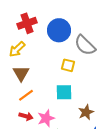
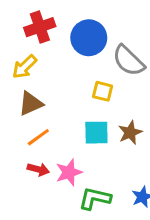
brown triangle: (21, 73) -> (31, 104), turned 36
brown star: (86, 112) -> (130, 133), moved

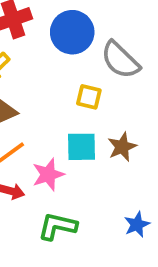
pink star: (69, 172) -> (48, 175), moved
green L-shape: (95, 198) -> (57, 226), moved

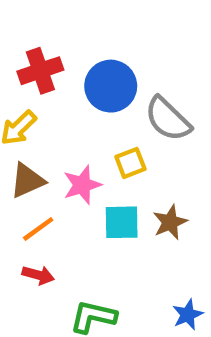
yellow square: (89, 97) -> (130, 163), turned -35
pink star: (48, 175) -> (82, 185), moved

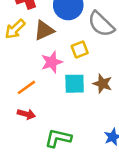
brown triangle: (27, 181) -> (44, 30), moved
brown star: (170, 222) -> (102, 84), turned -30

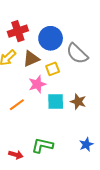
yellow square: (80, 49) -> (53, 69), moved
red arrow: (26, 114) -> (16, 155), moved

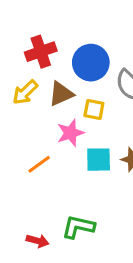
yellow square: (53, 69) -> (94, 109), turned 32

